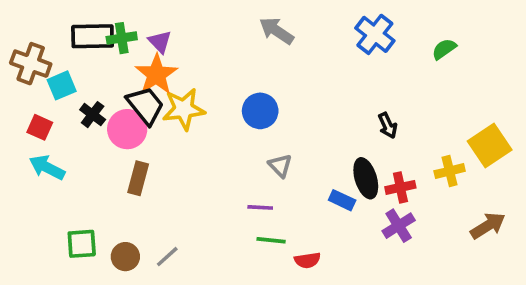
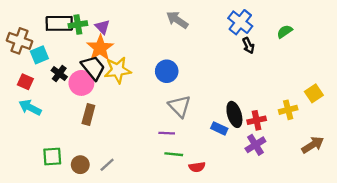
black arrow: (388, 125) -> (248, 46), moved
yellow square: (490, 146) -> (314, 93), size x0.7
gray triangle: (280, 166) -> (180, 106), size x1.5

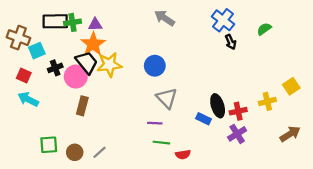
purple triangle: (102, 27) -> (95, 25), turned -48
black cross: (59, 74) -> (55, 68), turned 32

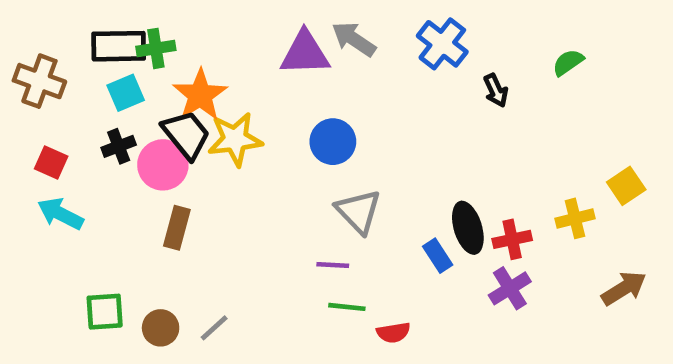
blue cross: (223, 20) -> (442, 44), moved
purple triangle: (95, 25) -> (305, 53), moved, size x1.6
cyan square: (37, 51) -> (126, 93), moved
blue rectangle: (204, 119) -> (438, 256), turned 32

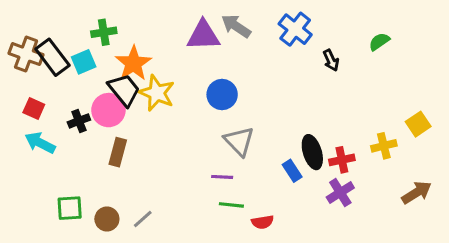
black rectangle: (119, 46) -> (52, 57), moved, turned 54
yellow star: (235, 139) -> (157, 93), turned 30
black cross: (119, 146) -> (79, 121), moved

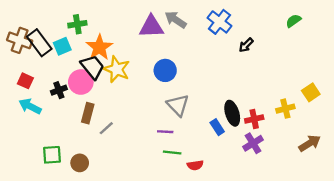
green semicircle: (379, 42) -> (293, 21), moved
black arrow: (331, 60) -> (246, 45), turned 70
gray line: (143, 219) -> (106, 128), moved

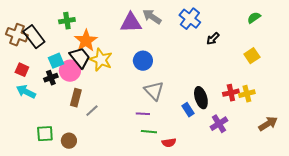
cyan square: (62, 46) -> (56, 61), moved
yellow square: (311, 92) -> (252, 56), moved
red cross: (254, 119) -> (231, 93), moved

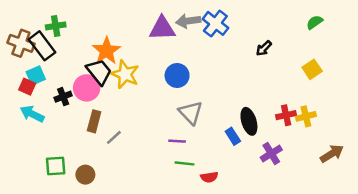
gray arrow: (152, 17) -> (188, 21), turned -42
blue cross: (190, 19) -> (215, 23), moved
green cross: (67, 21) -> (56, 26), moved
cyan square: (56, 61) -> (36, 76), moved

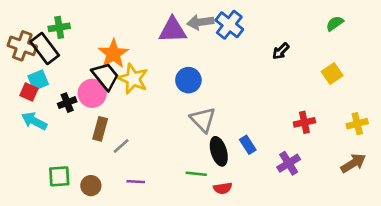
yellow cross: (306, 116) -> (357, 124), moved
black ellipse: (249, 121) -> (219, 151), moved
purple line: (177, 141) -> (136, 182), moved

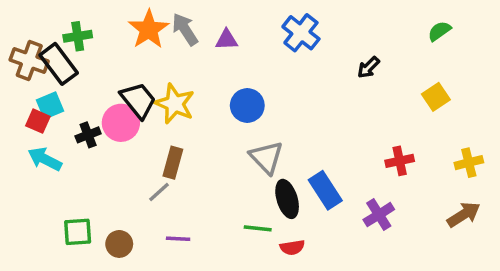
gray arrow: (200, 22) -> (185, 29), moved, turned 65
purple triangle: (173, 30) -> (227, 40), size x0.6
orange star: (113, 54) -> (149, 29), moved
brown rectangle: (100, 129) -> (173, 163), moved
blue rectangle: (248, 145) -> (325, 190), size x1.5

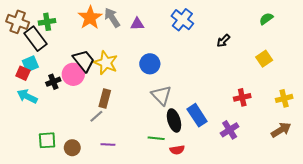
brown cross: (29, 60) -> (18, 22), moved

